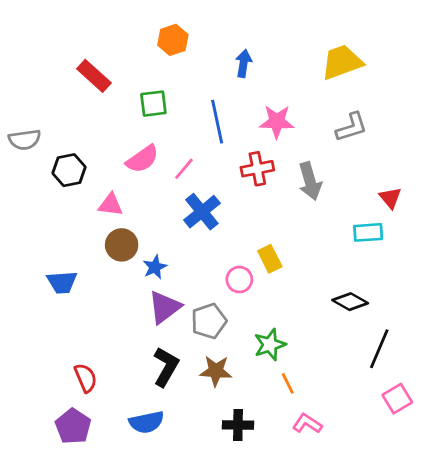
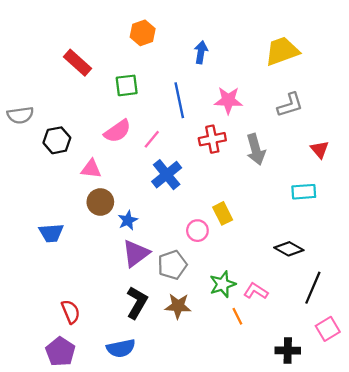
red triangle: (390, 198) -> (320, 149), moved
pink L-shape: (307, 424) -> (256, 291), moved
black cross: (238, 425) -> (288, 351), moved

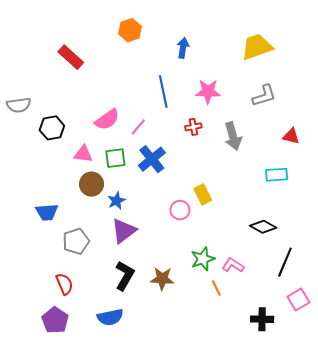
green square: (127, 85) -> (115, 158), moved
red cross: (212, 139) -> (193, 127), size x0.7
red triangle: (320, 149) -> (291, 136), turned -36
gray pentagon: (172, 265) -> (76, 241), moved

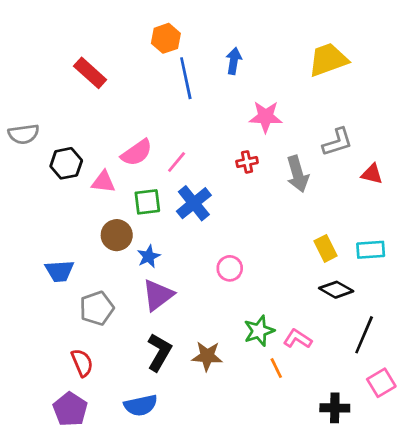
blue line: (163, 92) -> (186, 78), moved
gray L-shape: (264, 96) -> (337, 142), moved
pink triangle: (83, 154) -> (103, 182), moved
cyan rectangle: (277, 175) -> (371, 250), moved
yellow rectangle: (203, 194) -> (325, 248), moved

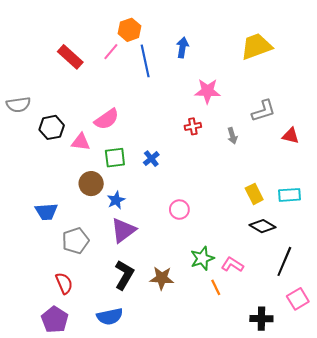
pink line: (177, 162) -> (111, 52), moved
gray arrow: (298, 174) -> (232, 136), size x0.6
blue cross: (194, 203) -> (151, 159), size x0.6

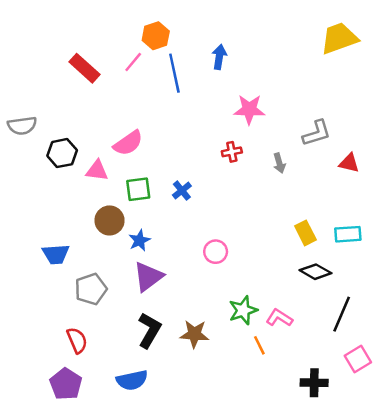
yellow trapezoid: (256, 46) -> (339, 38), moved

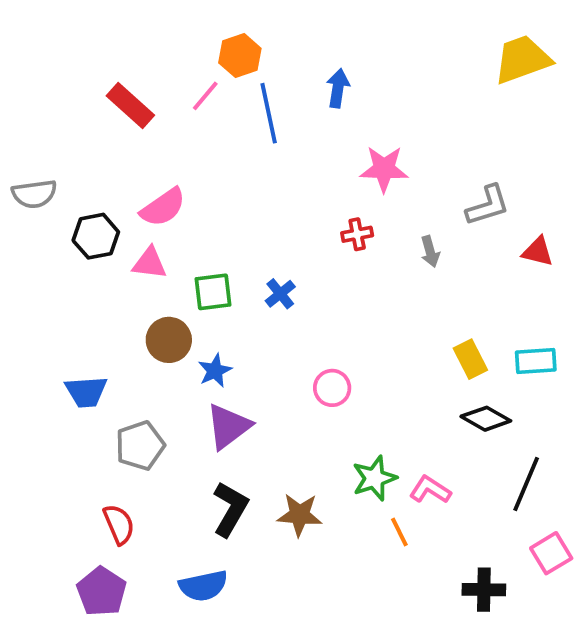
pink semicircle: (128, 143) -> (163, 207), moved

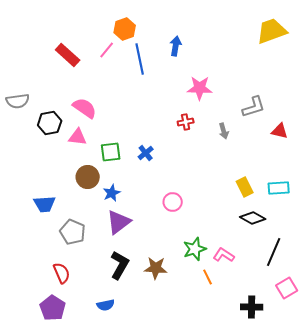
pink semicircle: (163, 207) -> (85, 108), turned -110
gray pentagon: (140, 446) -> (73, 232), turned -30
blue semicircle: (203, 586) -> (106, 305), size x0.7

